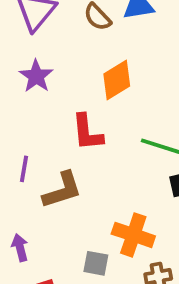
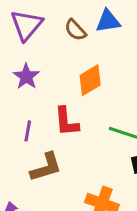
purple line: (24, 169) -> (28, 131), moved

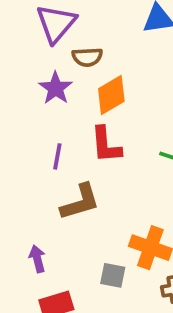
brown semicircle: (75, 30) -> (87, 57), moved, turned -50
orange diamond: (90, 80) -> (111, 95), moved

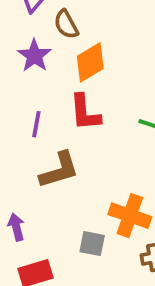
brown semicircle: (87, 57) -> (66, 24), turned 64

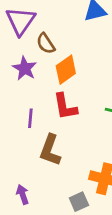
brown L-shape: (59, 170) -> (50, 150), turned 132
gray square: (92, 244) -> (79, 202), turned -30

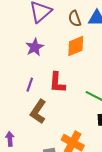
brown semicircle: (46, 43) -> (75, 19), moved
orange diamond: (66, 70) -> (76, 46), moved

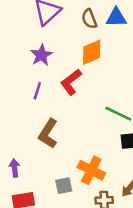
red L-shape: (57, 82) -> (71, 82), moved, turned 50
purple line: (30, 85) -> (37, 91), moved

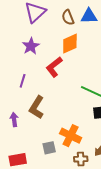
purple line: (37, 91) -> (23, 81), moved
purple arrow: (15, 168) -> (14, 120), moved

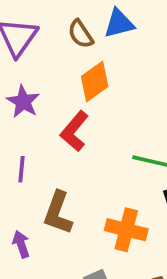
orange cross: (71, 136) -> (126, 230), moved

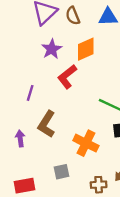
brown semicircle: (81, 34) -> (73, 16), moved
purple star: (23, 102) -> (52, 49), moved

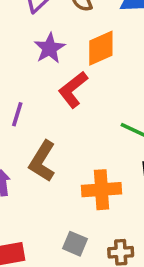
orange cross: (86, 143) -> (101, 190), turned -30
gray square: (61, 172) -> (75, 244), moved, turned 35

